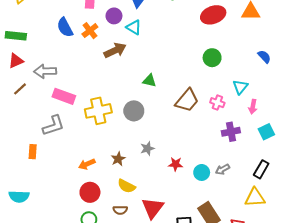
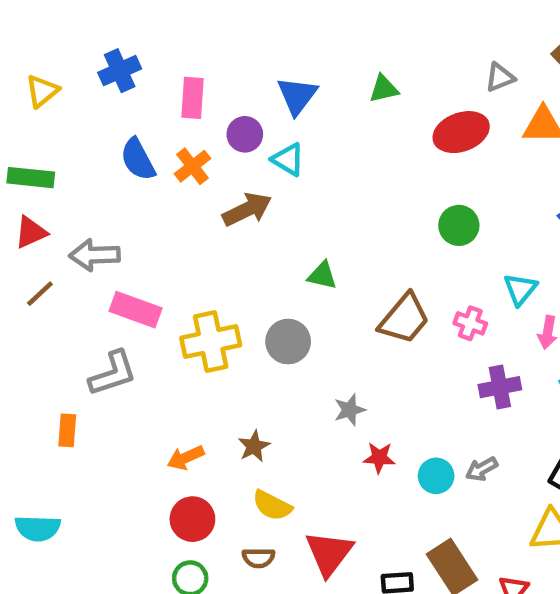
gray star: (147, 148) -> (350, 410), moved

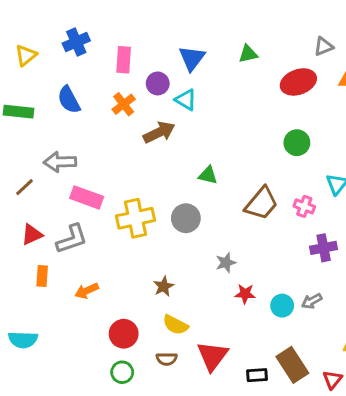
blue semicircle: (138, 159) -> (69, 100), moved
red triangle: (31, 232) -> (32, 235), moved
orange arrow: (186, 458) -> (87, 291), moved

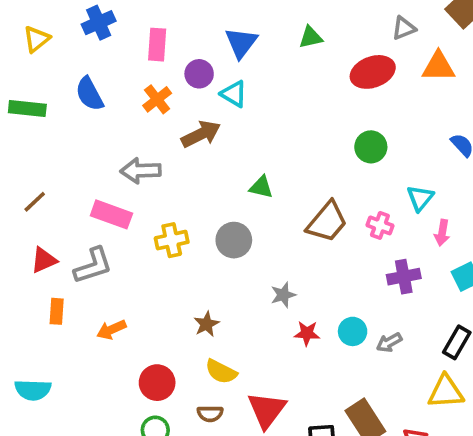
gray arrow: (60, 162) -> (141, 171), moved
yellow cross: (135, 218) -> (172, 240), size x0.7
cyan circle: (282, 306) -> (353, 331), moved

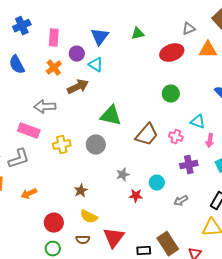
green triangle: (261, 187) -> (111, 116), size x1.6
cyan triangle: (420, 198) -> (198, 122), turned -49
cyan circle: (353, 331) -> (157, 183), moved

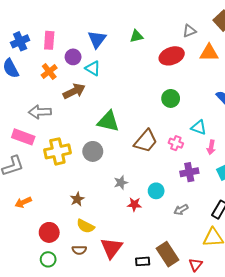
blue cross: (22, 26) -> (20, 41), moved
yellow cross: (62, 145) -> (57, 151), size x1.4

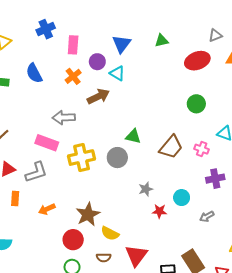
blue cross: (20, 41) -> (46, 29), moved
green triangle: (108, 121) -> (133, 136), moved, size x0.7
brown star: (77, 199) -> (88, 214), moved, size x1.6

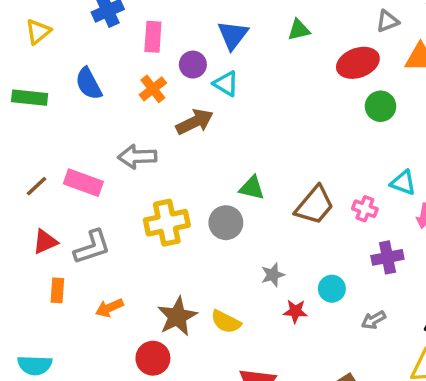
green circle: (196, 104) -> (381, 106), moved
pink rectangle: (47, 143) -> (83, 183), moved
yellow semicircle: (110, 233) -> (226, 322), moved

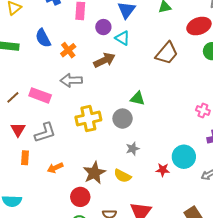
orange cross: (153, 89) -> (68, 50), moved
brown trapezoid: (314, 205) -> (167, 53), moved
red triangle: (45, 242) -> (18, 130), turned -35
gray star: (273, 275) -> (133, 149), moved
cyan circle: (332, 289) -> (184, 157), size x1.5

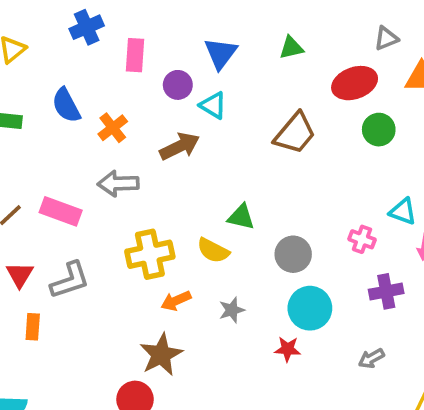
gray circle: (123, 119) -> (293, 254), moved
cyan circle: (184, 157) -> (310, 308), moved
orange arrow: (55, 168) -> (176, 301), moved
yellow semicircle: (123, 176) -> (213, 250), moved

